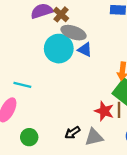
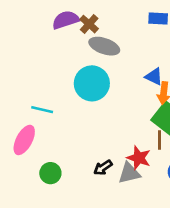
cyan circle: (59, 49) -> (92, 83), moved
blue triangle: (85, 50) -> (154, 76), moved
red star: (104, 111) -> (139, 158), moved

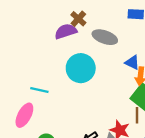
purple semicircle: (66, 20) -> (66, 31), moved
gray ellipse: (104, 46) -> (105, 37), moved

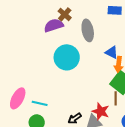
gray ellipse: (105, 37) -> (88, 30), turned 60
cyan line: (39, 90) -> (40, 103), moved

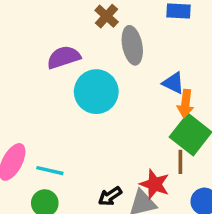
brown cross: (65, 14) -> (107, 16), moved
purple semicircle: (54, 25) -> (64, 57), moved

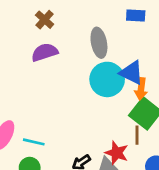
brown cross: (107, 16) -> (45, 20), moved
blue triangle: (173, 83) -> (132, 73), size x1.4
cyan circle: (96, 92) -> (107, 79), moved

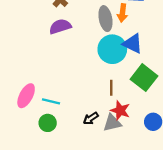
orange arrow: (141, 89) -> (122, 13), moved
brown line: (137, 135) -> (111, 88), moved

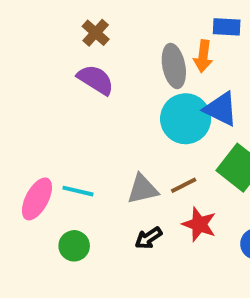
purple semicircle: (60, 27) -> (96, 80), turned 50
brown line: (111, 88) -> (184, 185), turned 63
cyan line: (51, 101) -> (78, 191), moved
gray triangle: (112, 123) -> (143, 189), moved

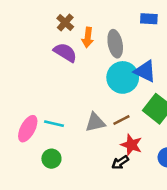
orange arrow: (203, 56) -> (88, 37), moved
black arrow: (148, 238) -> (120, 162), moved

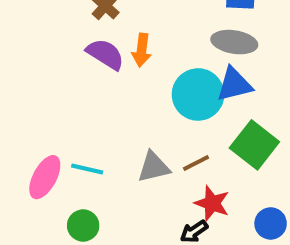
orange arrow: (88, 37) -> (142, 50), moved
gray ellipse: (115, 44) -> (234, 42), moved, turned -70
blue triangle: (145, 71) -> (234, 84), turned -40

